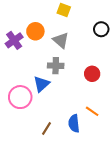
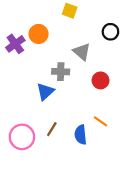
gray triangle: (61, 40) -> (82, 52), moved
pink circle: (20, 97) -> (22, 137), moved
brown line: (47, 128) -> (52, 129), moved

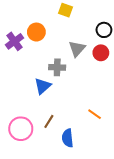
gray triangle: (82, 52) -> (77, 49), turned 30
red circle: (101, 80) -> (101, 53), moved
blue semicircle: (81, 135) -> (68, 138), moved

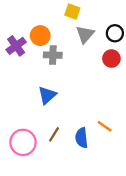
gray triangle: (77, 49) -> (85, 34), moved
gray cross: (57, 67) -> (53, 55), moved
blue semicircle: (68, 138) -> (82, 138), moved

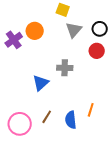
gray cross: (53, 55) -> (65, 68), moved
orange line: (105, 126) -> (91, 110), turned 72

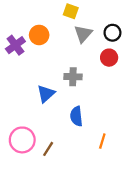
orange line: (91, 110) -> (102, 141), moved
brown line: (47, 117) -> (48, 149), moved
blue semicircle: (71, 120) -> (76, 116), moved

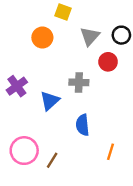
yellow square: (71, 11) -> (63, 12), moved
purple cross: (15, 45) -> (17, 86), moved
red circle: (109, 58) -> (108, 62), moved

